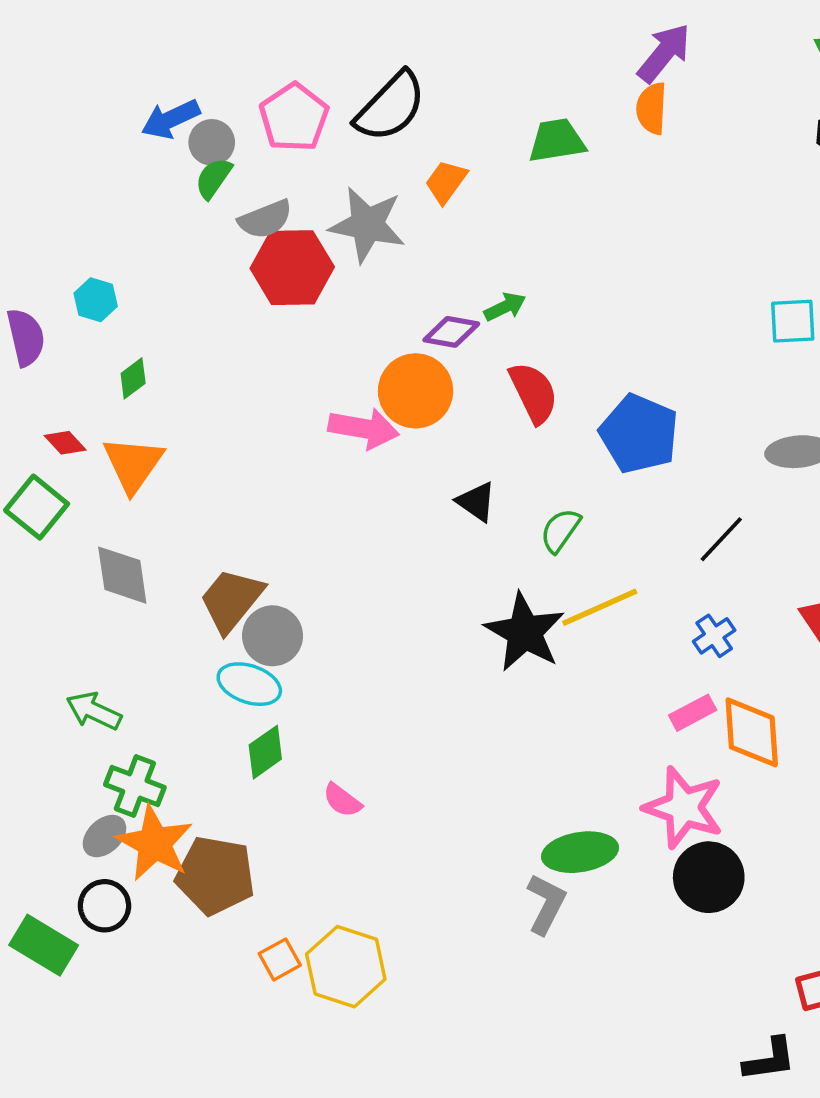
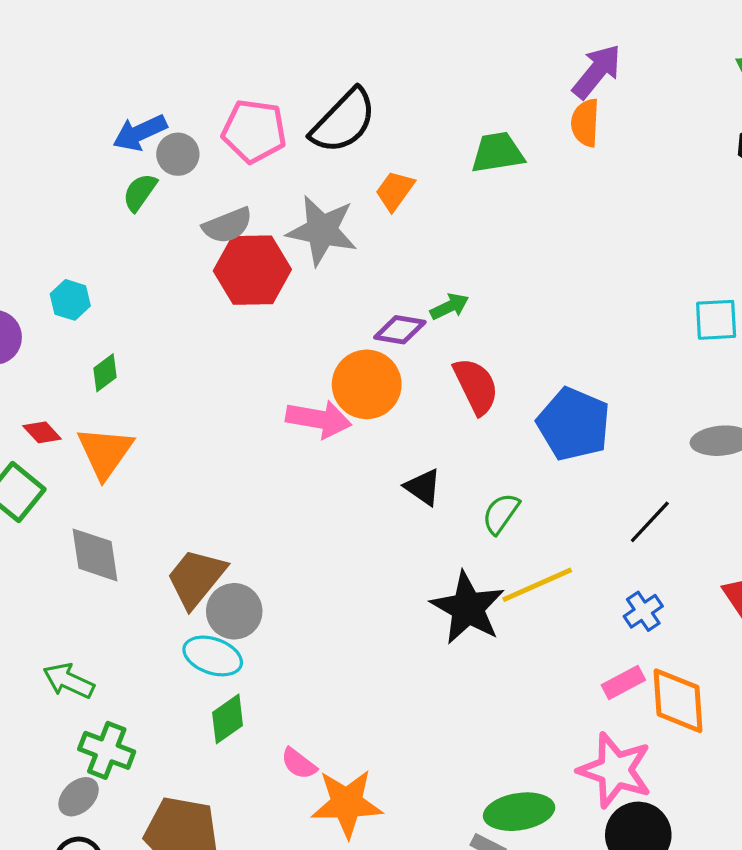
pink pentagon: (294, 117) -> (254, 131), turned -30
green semicircle: (214, 178) -> (140, 192), moved
orange star: (155, 843) -> (347, 803), moved, turned -30

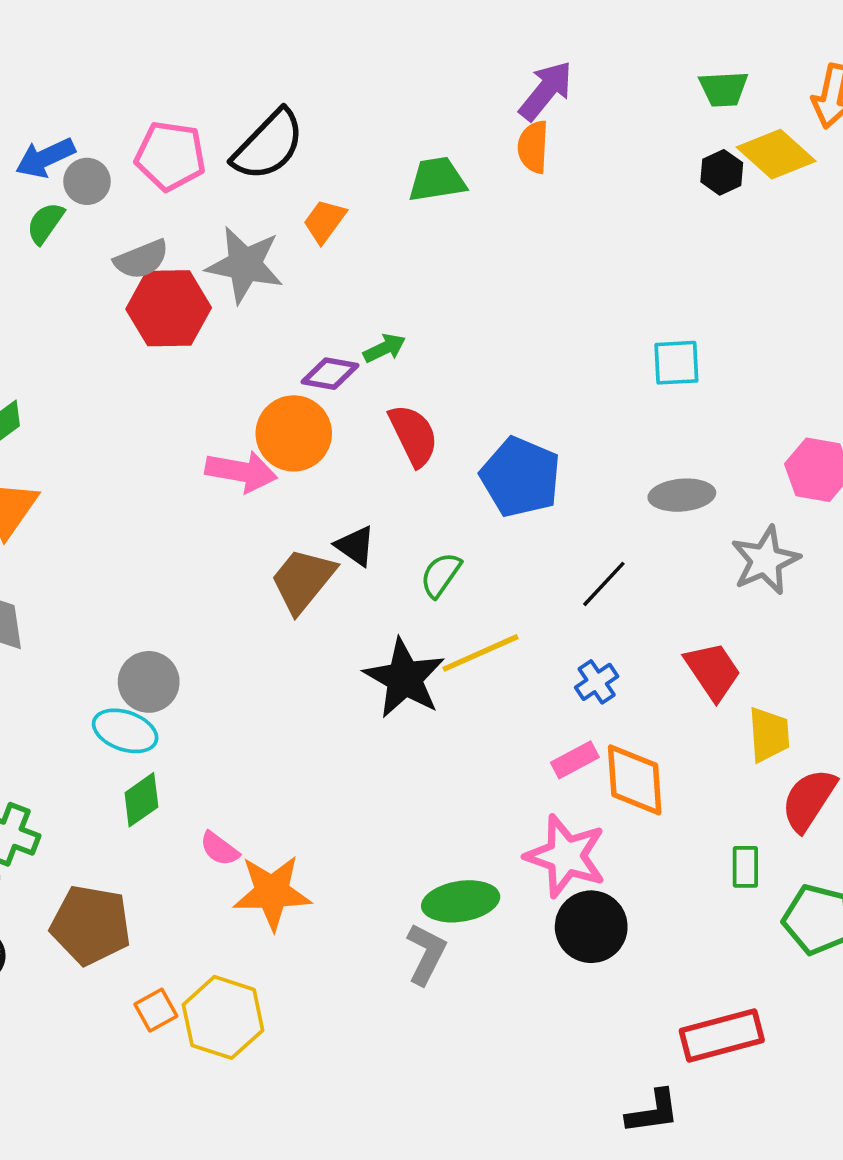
brown trapezoid: (196, 578) -> (303, 580), moved

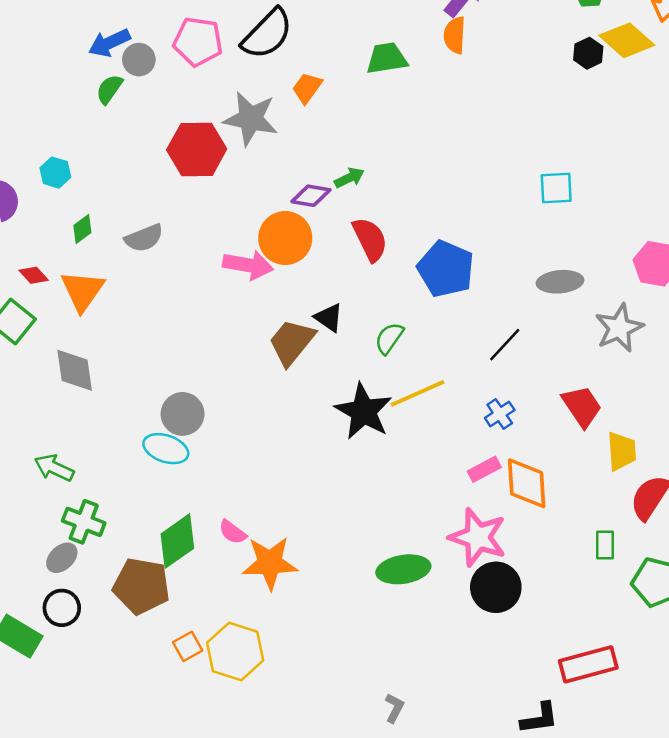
gray semicircle: (141, 259) -> (144, 238), moved
green diamond: (141, 800) -> (177, 541), moved, size x1.4
gray L-shape: (426, 954) -> (394, 708), moved, size x0.7

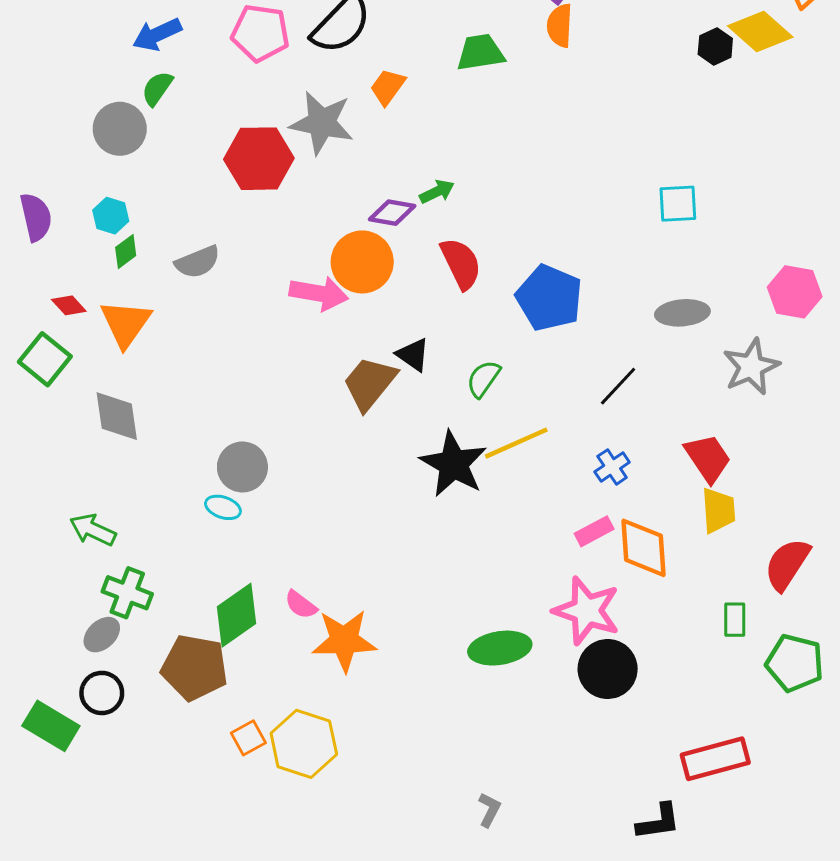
gray circle: (139, 60) -> (120, 129), moved, size x1.4
cyan hexagon: (55, 173) -> (111, 216), moved
cyan ellipse: (166, 449) -> (223, 507), size x0.7
yellow trapezoid: (622, 451) -> (718, 510), moved

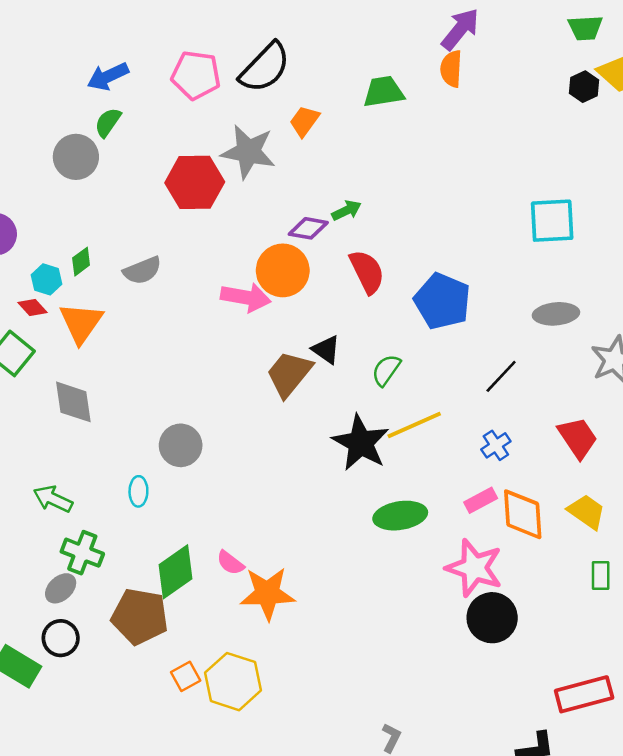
cyan square: (678, 204) -> (552, 221), size x1.4
cyan hexagon: (111, 216) -> (47, 279), moved
cyan ellipse: (223, 507) -> (138, 491), moved, turned 72
yellow trapezoid: (718, 510) -> (587, 512), moved, turned -51
green ellipse: (500, 648) -> (400, 516), moved

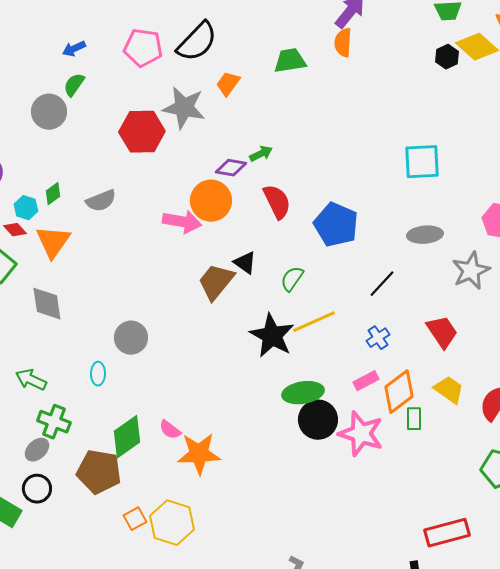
blue arrow: (108, 76) -> (74, 49), size x0.7
orange diamond: (523, 514) -> (399, 392), turned 57
green rectangle: (601, 576) -> (414, 419), moved
black circle: (492, 618) -> (318, 420), moved

